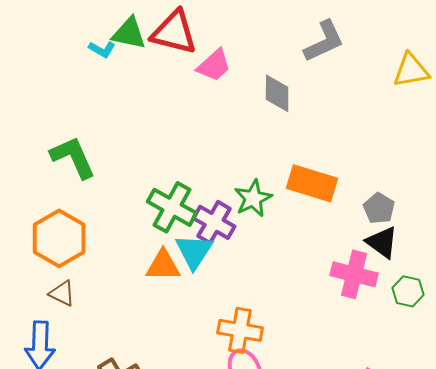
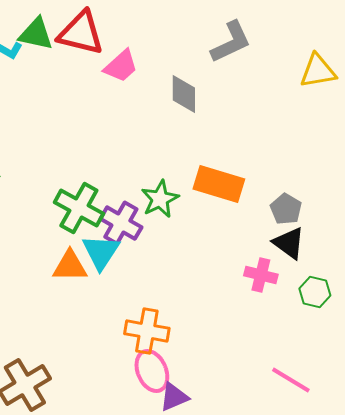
pink cross: (354, 274) -> (261, 275), size x0.7

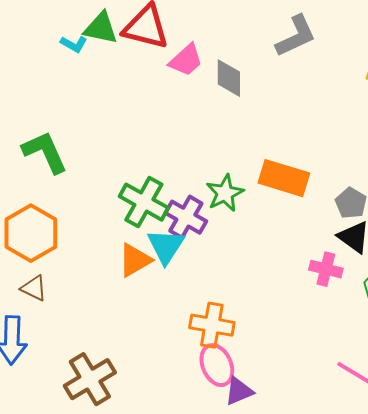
gray diamond: (184, 94) -> (229, 78), moved
orange triangle: (70, 266) -> (135, 260), turned -30

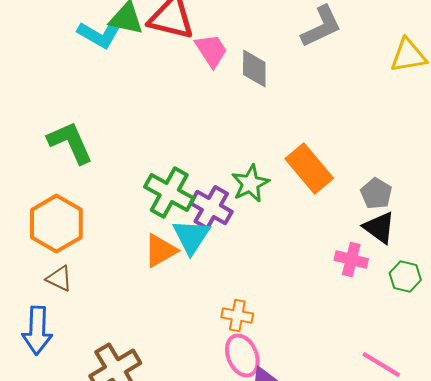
cyan L-shape: (74, 44) -> (99, 34), size x1.6
pink trapezoid: (186, 60) -> (211, 50), turned -81
orange rectangle: (284, 178) -> (309, 168), turned 33
orange cross: (212, 325) -> (237, 316), size x0.7

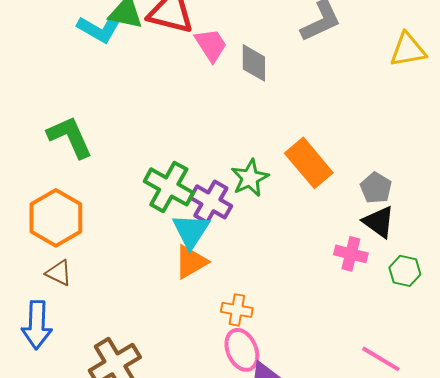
orange triangle: (160, 250) -> (191, 262), moved

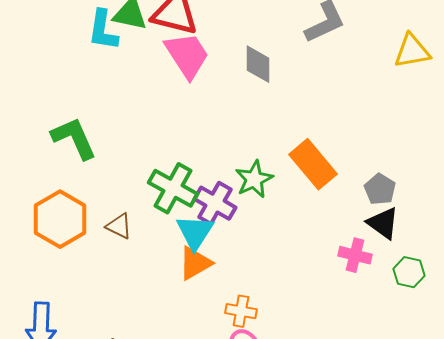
cyan L-shape: (99, 29) -> (103, 30), turned 69
pink trapezoid: (211, 45) -> (187, 55), moved, size x1.4
brown triangle: (59, 273) -> (119, 226), moved

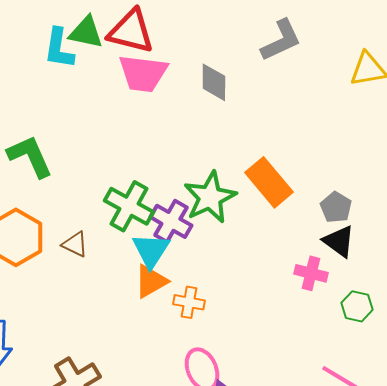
pink trapezoid: (187, 55) -> (143, 73), turned 130
green star: (254, 179) -> (210, 197), size x1.4
green hexagon: (409, 272) -> (357, 306), moved
orange cross: (241, 311) -> (189, 302), moved

